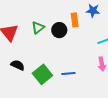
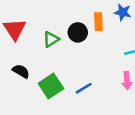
green triangle: (38, 28) -> (51, 39), moved
blue line: (68, 74) -> (84, 88), turned -32

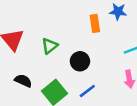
black circle: (78, 32) -> (80, 61), moved

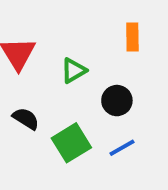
orange rectangle: (95, 23) -> (132, 37), moved

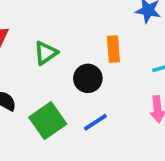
orange rectangle: (132, 37) -> (113, 49), moved

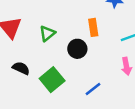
blue line: (95, 122) -> (93, 89), moved

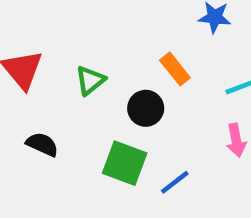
orange rectangle: (93, 27) -> (175, 69), turned -30
green square: (52, 80) -> (125, 163), moved, turned -30

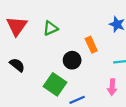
green triangle: (90, 80) -> (50, 28), moved

